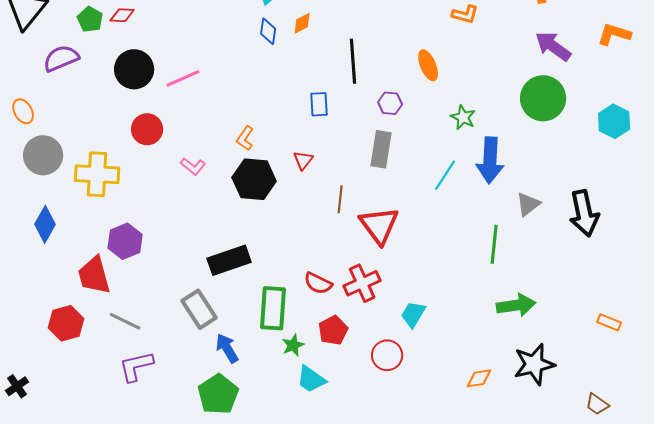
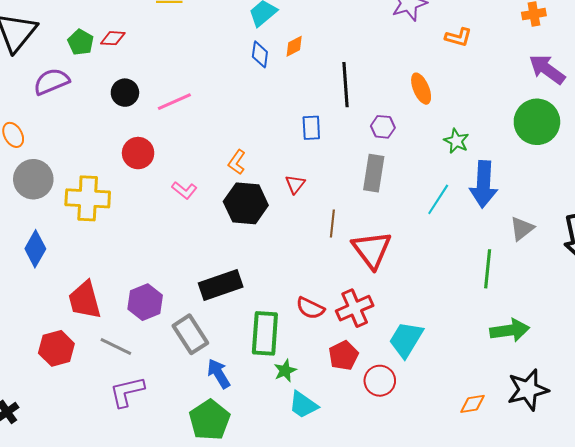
black circle: (134, 69) -> (125, 93), size x0.7
purple hexagon: (125, 241) -> (145, 302), moved
cyan trapezoid: (413, 314) -> (406, 339), size x1.4
red pentagon: (333, 330) -> (344, 355), moved

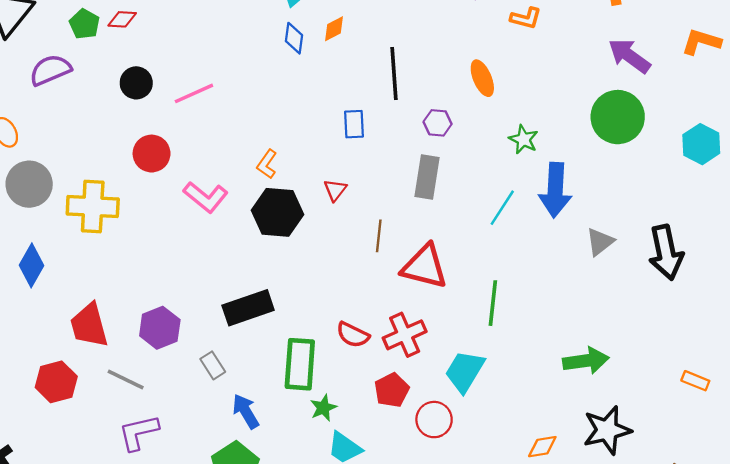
pink L-shape: (184, 190) -> (206, 197), size x1.5
red triangle: (372, 250) -> (425, 267), turned -39
green line: (488, 269) -> (493, 303), moved
gray rectangle: (190, 334) -> (213, 365), size x0.6

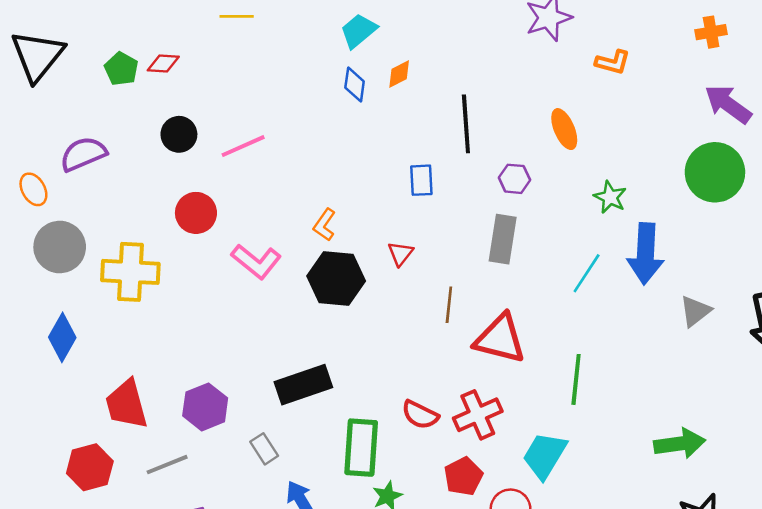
purple semicircle: (50, 70) -> (83, 154), moved
gray line: (126, 380) -> (167, 465), turned -48

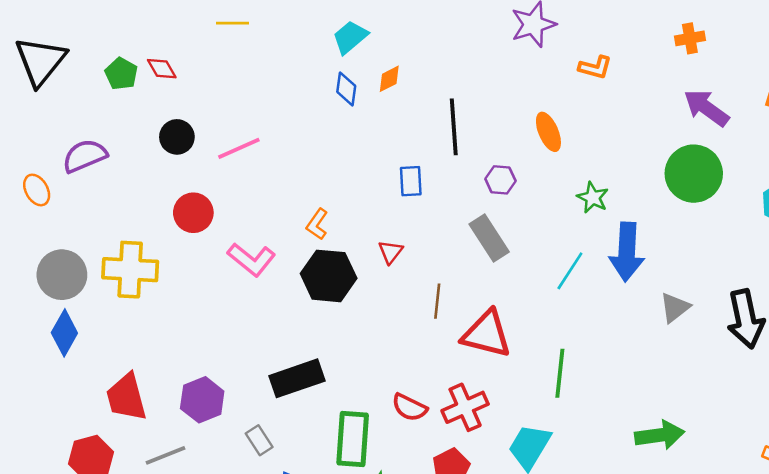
red diamond: (163, 64) -> (162, 69), turned 56
gray rectangle: (503, 239) -> (489, 238), turned -42
gray circle: (60, 247) -> (62, 275), moved

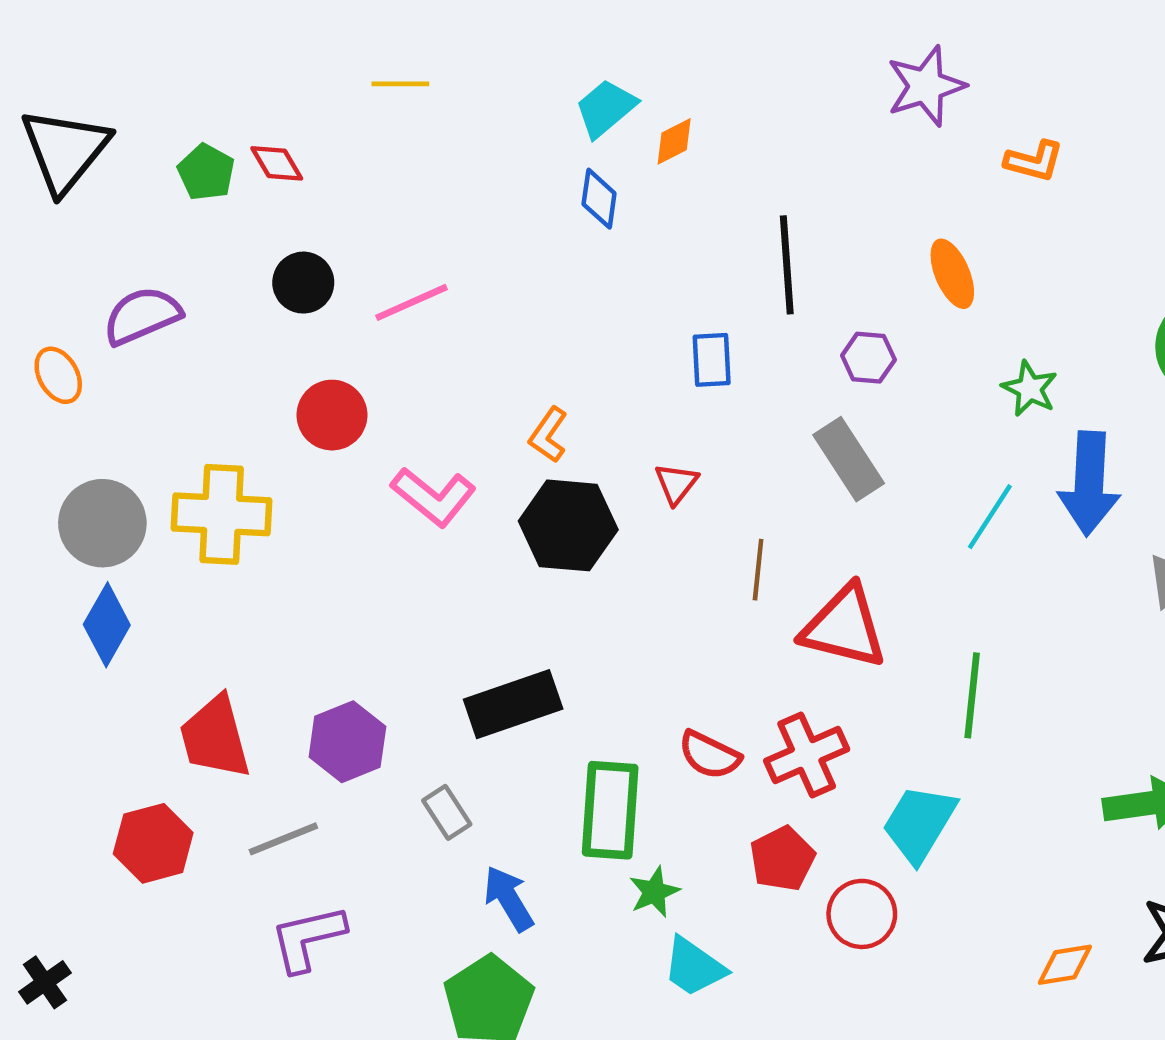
orange diamond: (389, 79) -> (674, 141), moved

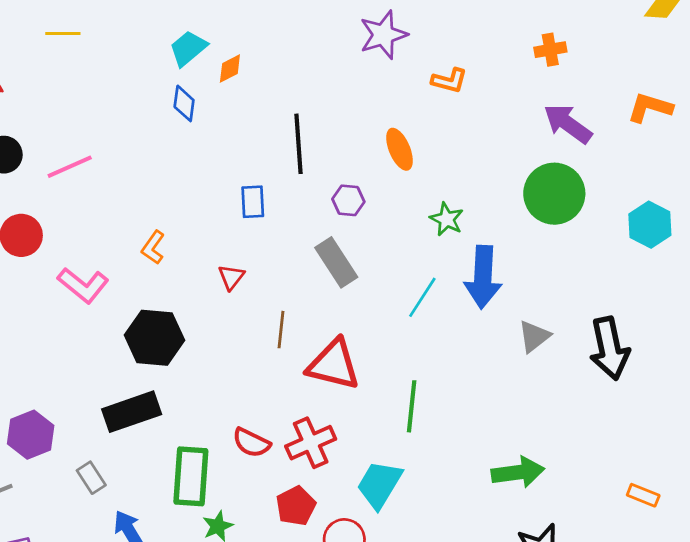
black hexagon: (568, 525) -> (154, 338), moved

